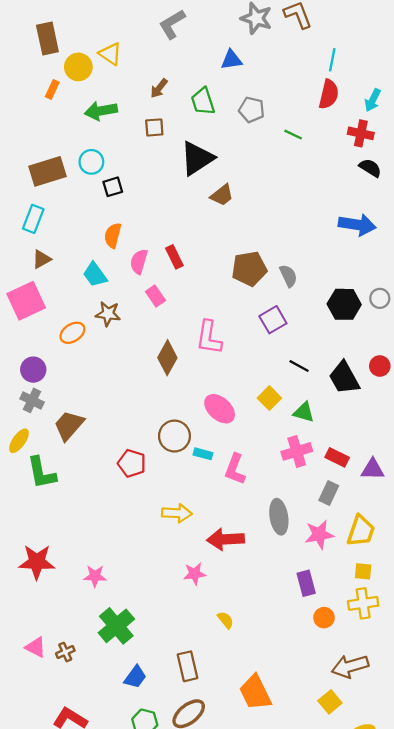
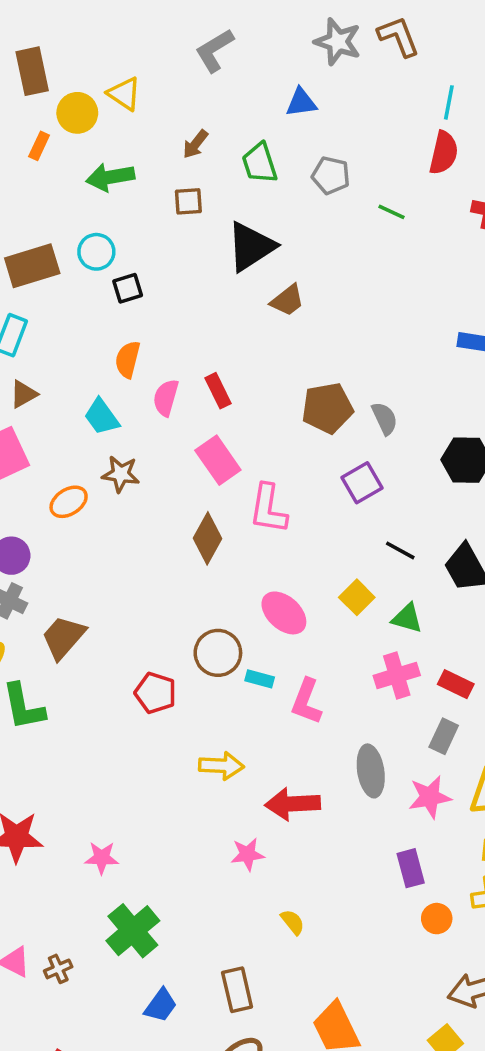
pink rectangle: (155, 296) -> (218, 460), moved, size x1.5

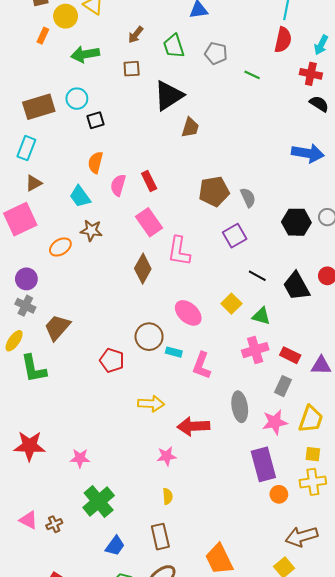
brown trapezoid: (287, 300) -> (190, 127), turned -35
purple rectangle: (411, 868) -> (263, 464), size x1.5
yellow semicircle: (293, 922) -> (168, 496), moved, turned 35

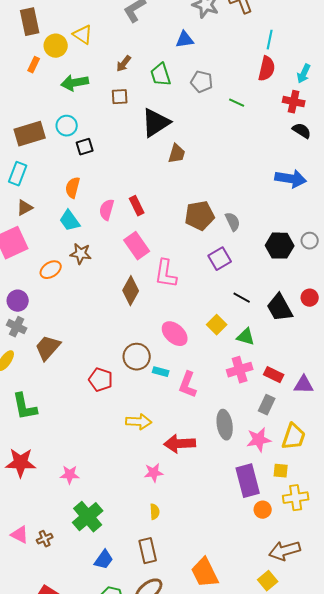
orange semicircle: (95, 162) -> (73, 188), moved
green L-shape: (34, 369) -> (25, 407), moved
yellow square: (313, 454) -> (281, 471), moved

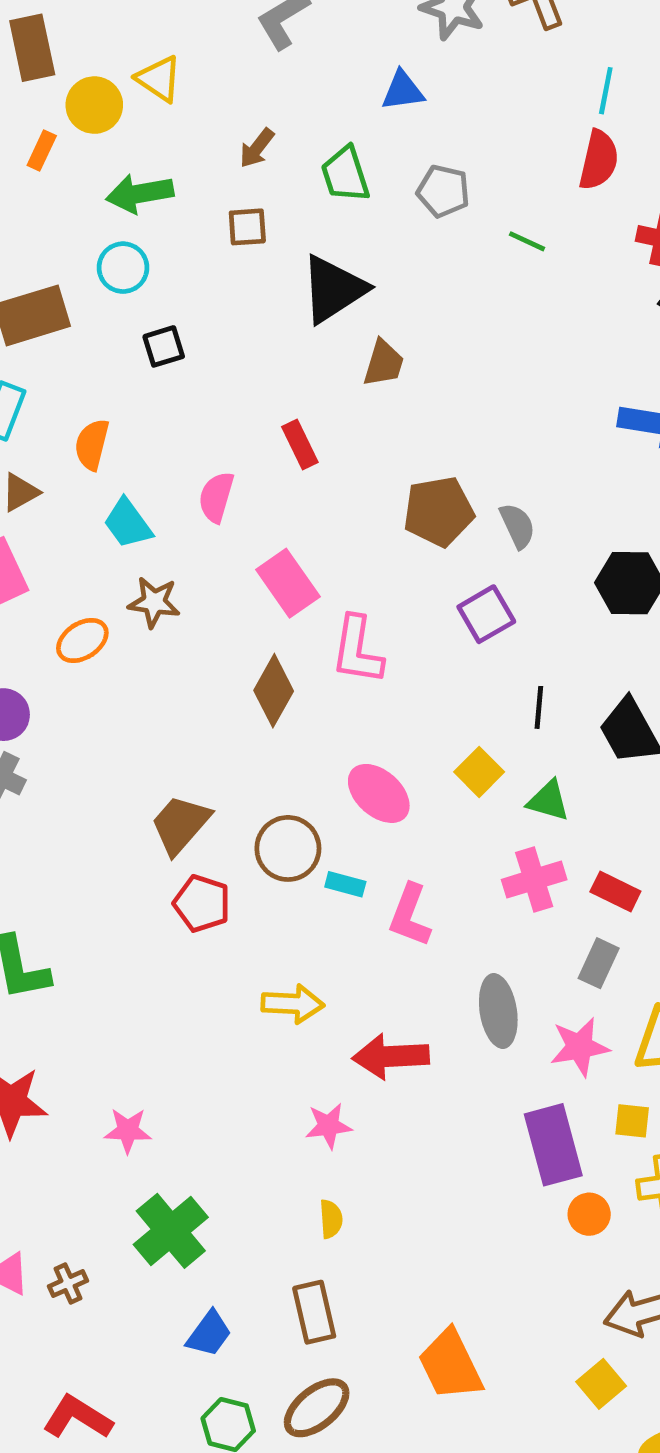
cyan circle: (67, 126) -> (123, 268), moved
orange semicircle: (73, 188) -> (92, 444), moved
red rectangle: (137, 206) -> (300, 444), moved
black line: (242, 298) -> (539, 707), turned 66
brown trapezoid: (48, 348) -> (180, 825), moved

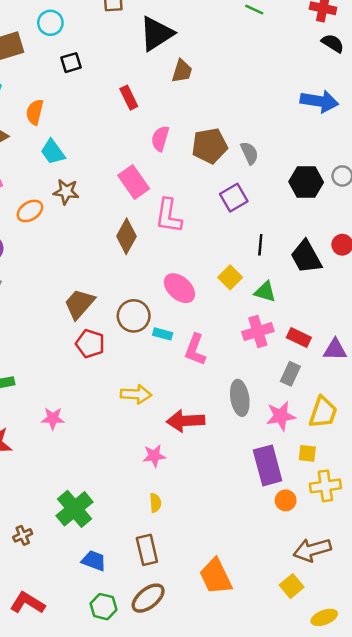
red rectangle: (300, 444) -> (129, 98), moved
pink semicircle: (216, 497) -> (160, 139), moved
pink star: (128, 1131) -> (53, 418), moved
blue trapezoid: (209, 1334) -> (94, 561), turned -105

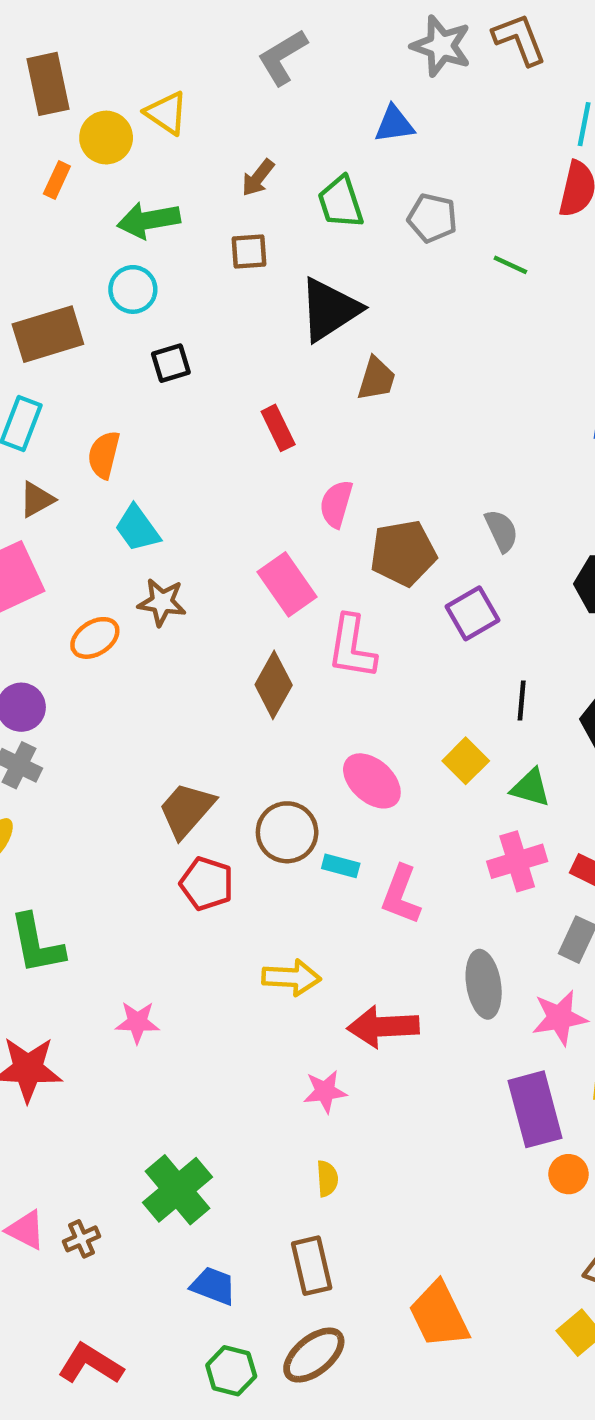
brown pentagon: (210, 146) -> (403, 553), moved

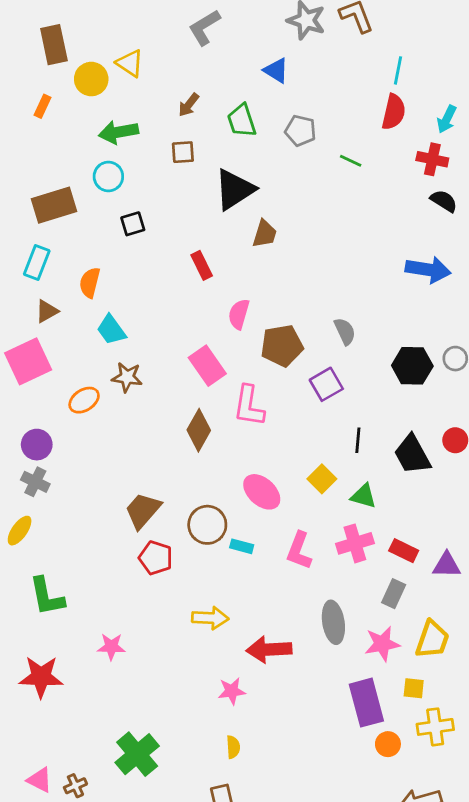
blue triangle: (394, 124) -> (276, 70), turned 40
orange rectangle: (57, 180) -> (42, 106), moved
pink L-shape: (401, 895) -> (299, 551), moved

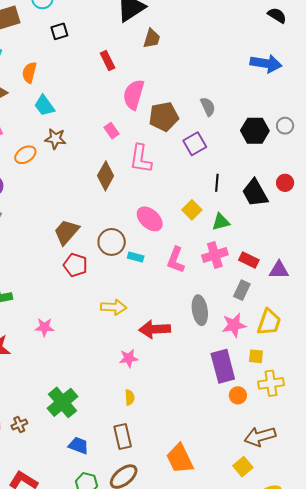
pink semicircle: (239, 314) -> (134, 95), size x1.4
pink rectangle: (207, 366) -> (112, 131), size x0.6
green triangle: (364, 496) -> (221, 222), turned -30

